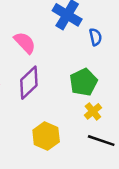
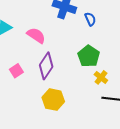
yellow hexagon: (46, 136) -> (53, 100), moved

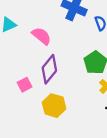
pink square: (16, 71) -> (25, 85), moved

